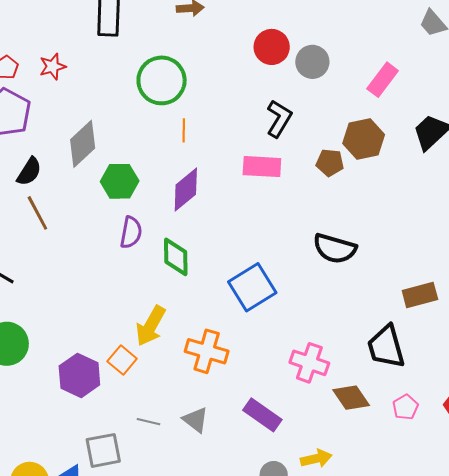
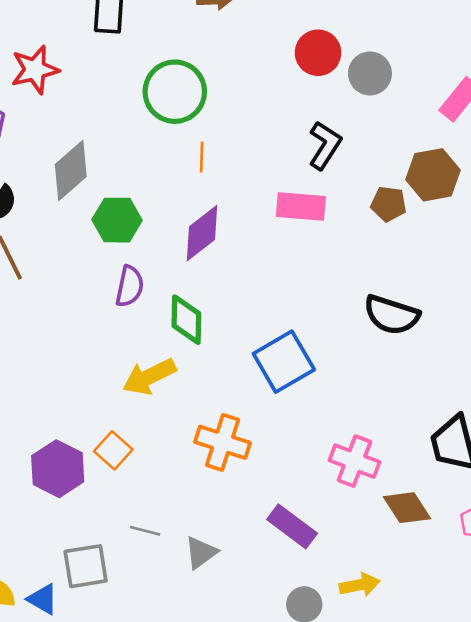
red star: (53, 67) -> (35, 70), size x1.4
yellow arrow: (151, 326) -> (149, 377), moved, turned 33
gray triangle: (196, 420) -> (201, 553), moved, turned 44

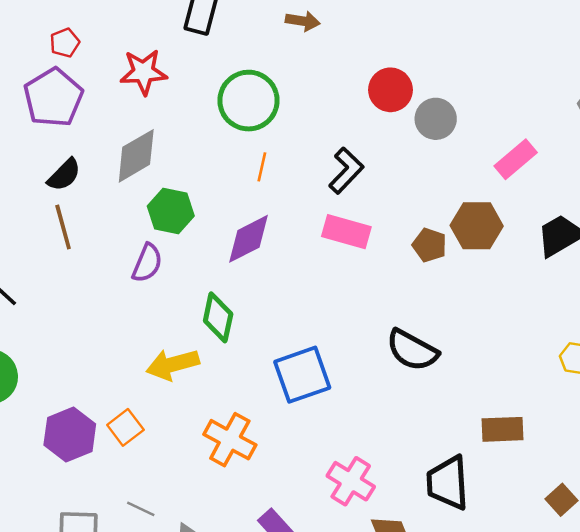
red star: (35, 70) -> (143, 72), moved
black L-shape: (325, 145) -> (346, 171), moved
purple semicircle: (130, 286) -> (147, 263), moved

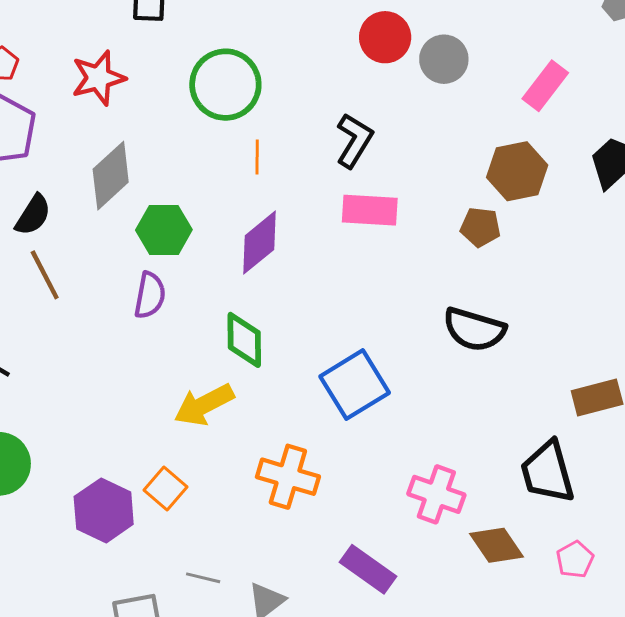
brown pentagon: (430, 245) -> (480, 227), moved

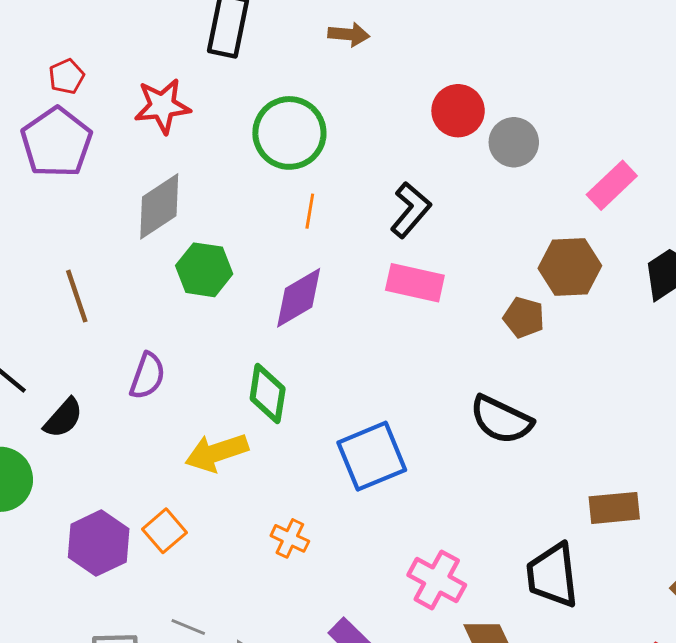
black semicircle: (33, 215) -> (63, 418), moved
purple semicircle: (150, 295) -> (147, 376), moved
orange cross: (288, 477) -> (290, 538), size x0.6

